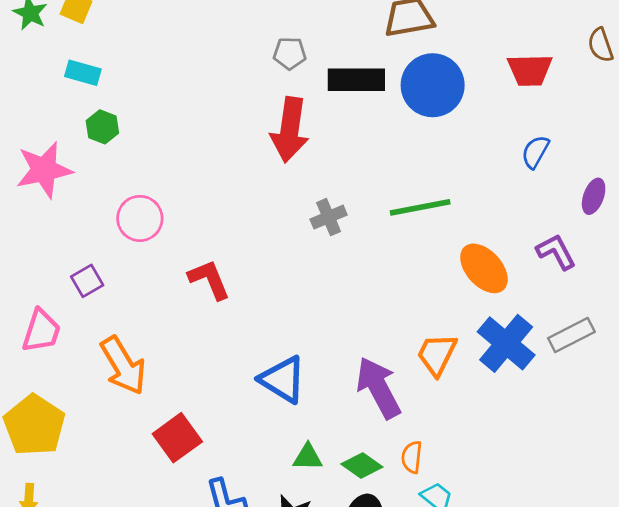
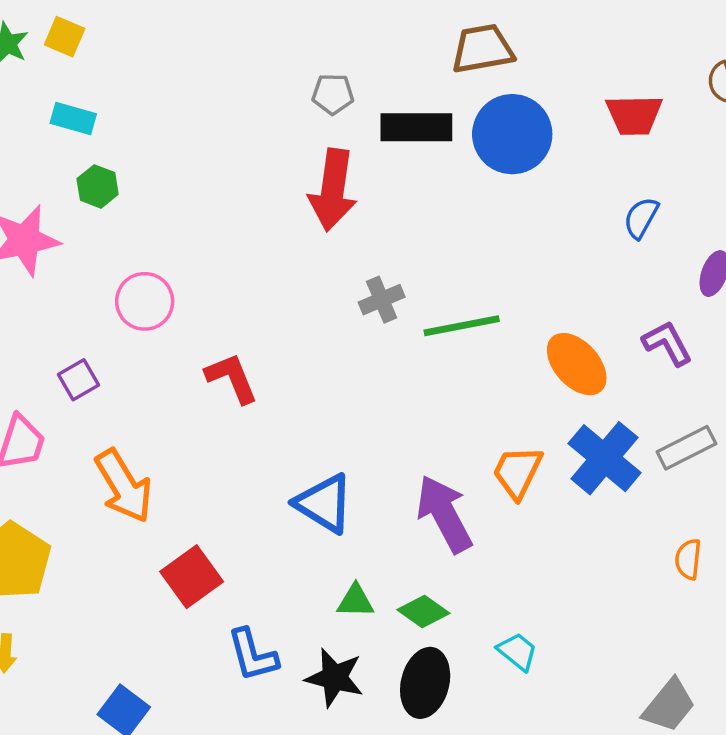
green line: (420, 207) -> (462, 326), moved
orange semicircle: (412, 457) -> (688, 559), moved

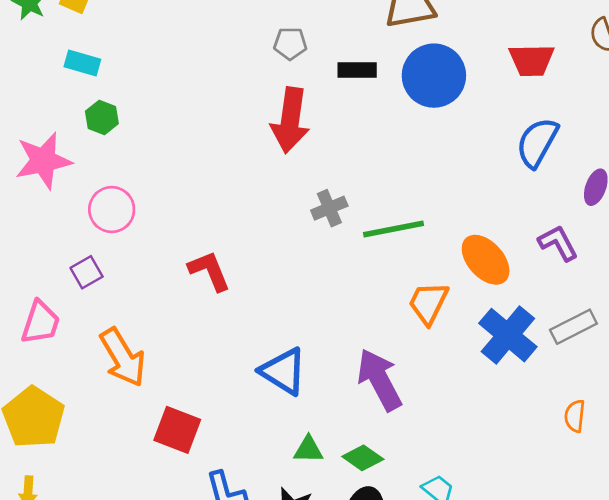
black rectangle: (416, 127) -> (357, 70), size x0.7
blue semicircle: (641, 218) -> (537, 143), size x1.5
pink circle: (145, 301) -> (112, 210), moved
orange trapezoid: (517, 472) -> (428, 303), moved
red square: (192, 577) -> (177, 430), turned -33

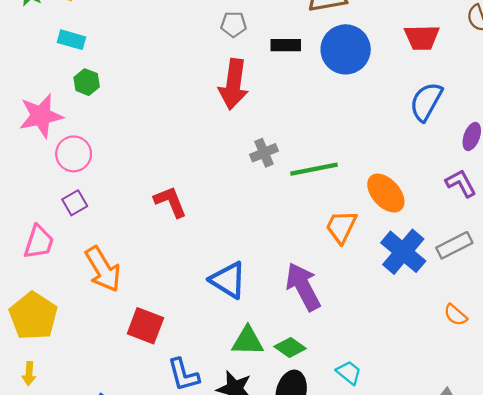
pink circle: (112, 210) -> (74, 154), moved
purple L-shape: (558, 243) -> (461, 183), moved
orange semicircle: (575, 416) -> (455, 315), turned -55
green triangle: (308, 449) -> (248, 341), size x1.4

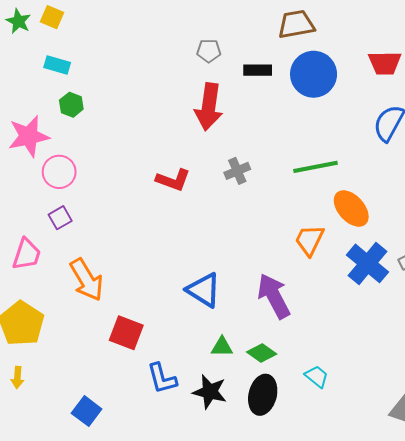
green line: (314, 169) -> (316, 167), moved
red L-shape: (170, 202) -> (173, 180), moved, turned 132
green triangle: (248, 341) -> (222, 347), size x0.7

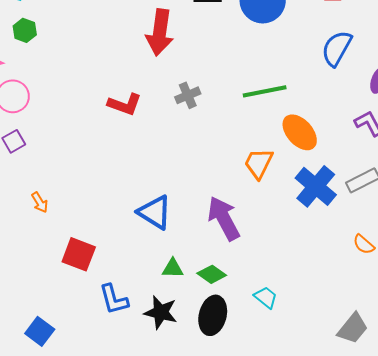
orange arrow: (87, 280) -> (40, 202), size x0.5

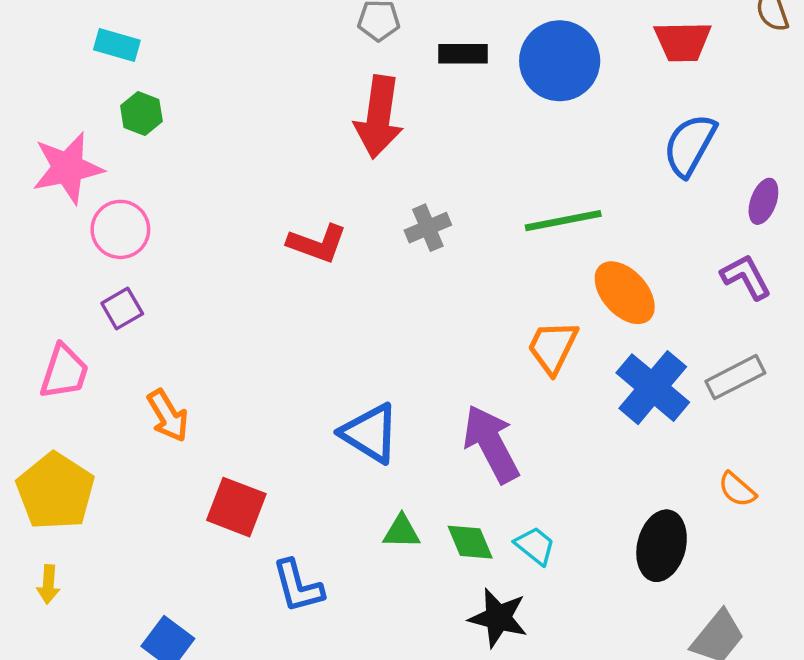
orange arrow: (40, 202) -> (168, 416), size x1.4
green diamond: (212, 274) -> (470, 542), turned 32
cyan trapezoid: (266, 297) -> (535, 546), moved
black star: (161, 312) -> (498, 618), moved
black ellipse: (213, 315) -> (662, 546), moved

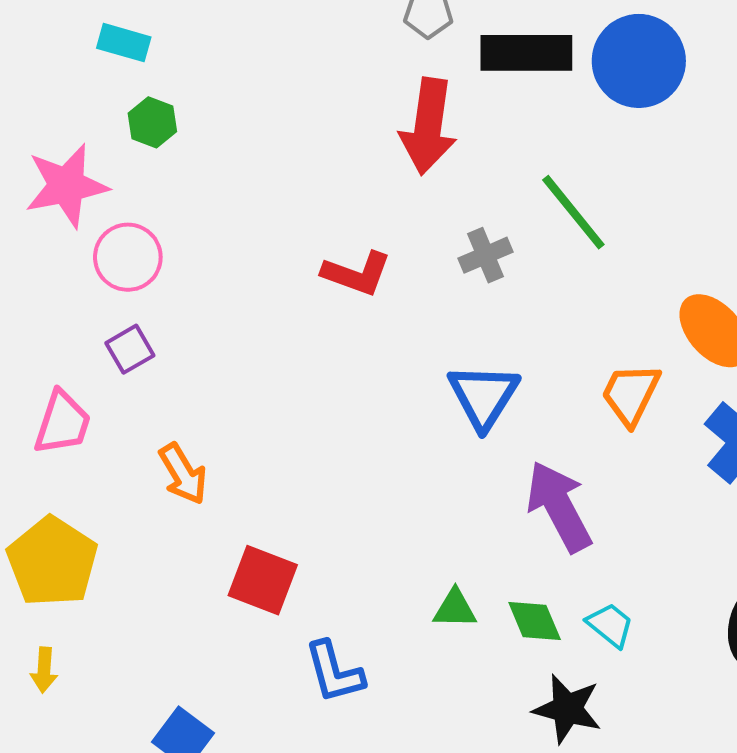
black rectangle: (463, 54) -> (526, 53), size x1.6
green line: (563, 221) -> (573, 212), moved, turned 62
blue triangle: (370, 433) -> (483, 396), moved, turned 30

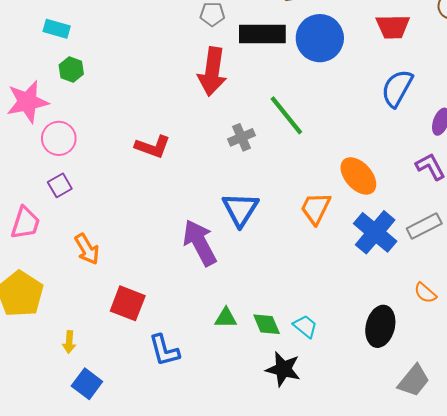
red L-shape: (357, 274) -> (153, 147), moved
purple arrow: (559, 507) -> (200, 243), moved
yellow arrow: (44, 670) -> (69, 342), moved

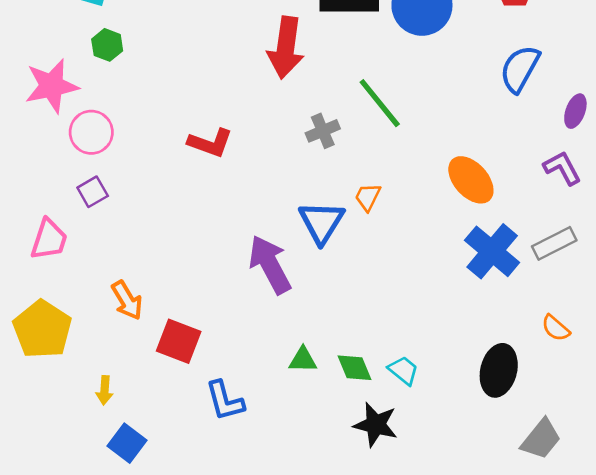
orange trapezoid: (316, 208) -> (368, 197), moved, size x0.7
orange arrow: (87, 249) -> (127, 300), moved

